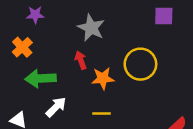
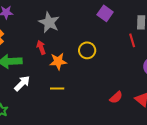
purple square: (164, 16) -> (105, 13), turned 35
yellow circle: (140, 64) -> (87, 50), size x0.7

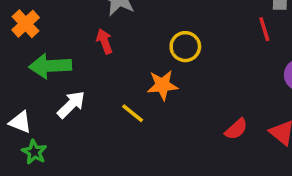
orange star: (58, 61) -> (162, 85), moved
yellow line: (57, 88) -> (133, 113), turned 40

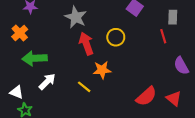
red arrow: (105, 41) -> (86, 44), moved, size x1.5
yellow circle: (185, 47) -> (116, 37), moved
red semicircle: (236, 129) -> (146, 96), size x1.5

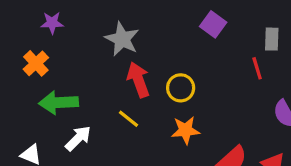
yellow circle: (116, 37) -> (181, 88), moved
orange star: (102, 70) -> (185, 130), moved
yellow line: (84, 87) -> (129, 119), moved

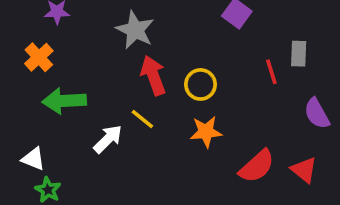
gray rectangle: (272, 39) -> (299, 54), moved
red line: (257, 68) -> (271, 72), moved
white arrow: (78, 138) -> (108, 139), moved

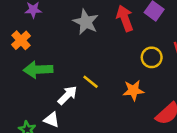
red arrow: (153, 75) -> (125, 18), moved
yellow circle: (201, 84) -> (152, 57), moved
white triangle: (33, 159) -> (52, 120), moved

